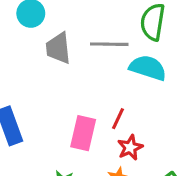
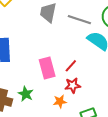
pink rectangle: (83, 133) -> (47, 68), turned -45

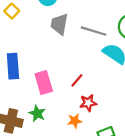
red line: (71, 66) -> (77, 80), moved
pink rectangle: (47, 68) -> (44, 82), moved

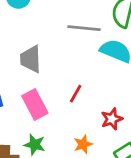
gray trapezoid: (59, 24) -> (31, 59), moved
red star: (88, 103) -> (112, 119), moved

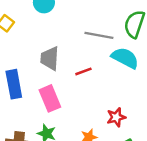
red line: (76, 94) -> (83, 71), moved, turned 35

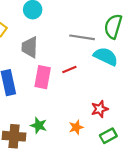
gray trapezoid: (50, 58) -> (30, 47), moved
pink rectangle: (50, 98) -> (43, 77), moved, turned 35

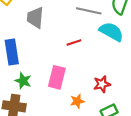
pink rectangle: (43, 77) -> (57, 77), moved
green star: (39, 125) -> (23, 81), moved

